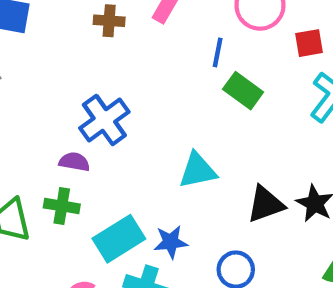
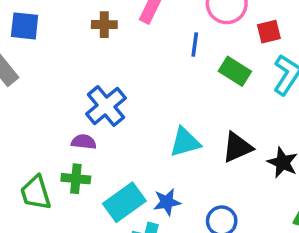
green rectangle: (243, 91) -> (235, 71), moved
black triangle: (266, 204) -> (237, 147), moved

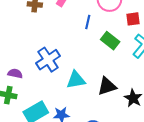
blue cross: (106, 106) -> (48, 60), moved

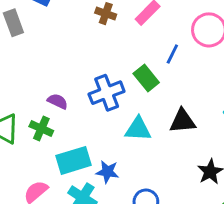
green rectangle: (110, 41) -> (146, 78), moved
black triangle: (107, 86) -> (183, 121), moved

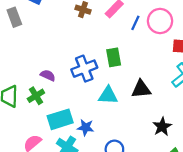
blue line: (172, 54) -> (135, 23), moved
green rectangle: (146, 78) -> (114, 57), turned 30
green cross: (41, 129) -> (36, 96), turned 35

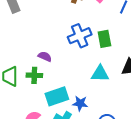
blue cross: (84, 69) -> (80, 36), moved
green cross: (36, 96) -> (34, 75), turned 35

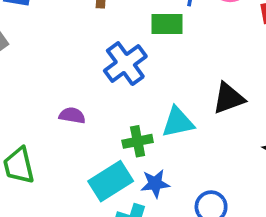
green rectangle: (104, 39) -> (167, 24), moved, turned -66
green cross: (34, 75) -> (138, 141), moved

